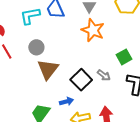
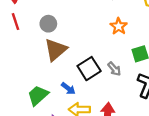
orange star: (93, 30) -> (119, 26), moved, size x0.7
blue arrow: (66, 101) -> (68, 88), turned 40

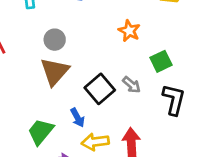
gray circle: (48, 24) -> (55, 40), moved
blue arrow: (68, 88) -> (77, 118), turned 32

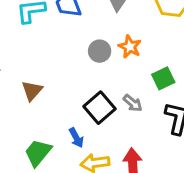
gray circle: (55, 40) -> (100, 51), moved
brown triangle: (55, 71) -> (32, 91), moved, size x0.7

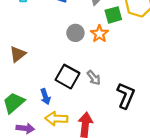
green square: (163, 78) -> (113, 15), moved
black square: (99, 108) -> (67, 77), turned -30

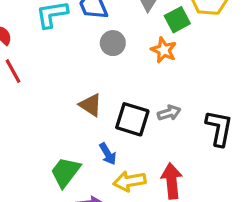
gray circle: (75, 33) -> (113, 43), moved
brown triangle: (18, 54) -> (91, 105), moved, turned -36
gray arrow: (94, 78) -> (169, 113), turned -56

